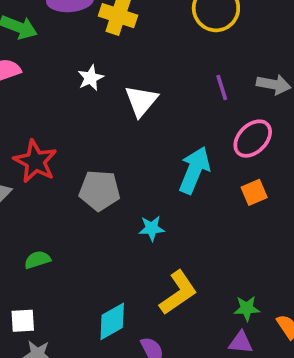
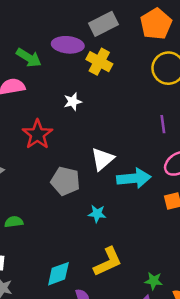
white triangle: (141, 101) -> (102, 159), moved
red star: (35, 161) -> (37, 134), moved
cyan arrow: (194, 170) -> (134, 178), turned 52

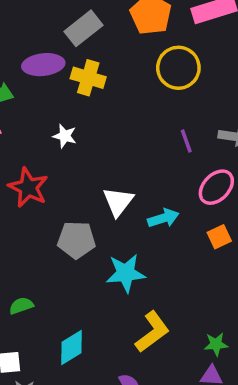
white star: (73, 102) -> (65, 136), turned -30
cyan arrow: (134, 178) -> (163, 218), size x0.7
cyan star: (97, 214) -> (126, 273), size x1.6
cyan diamond: (58, 274) -> (71, 347), moved

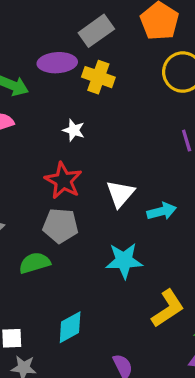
red star: (28, 187) -> (63, 181), moved
gray pentagon: (76, 240) -> (60, 226), moved
green semicircle: (21, 306) -> (35, 263), moved, size x1.4
yellow L-shape: (152, 332) -> (168, 308), moved

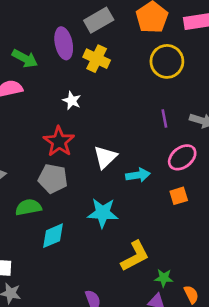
purple ellipse: (57, 63) -> (64, 43), turned 76
cyan diamond: (70, 327) -> (53, 236), moved

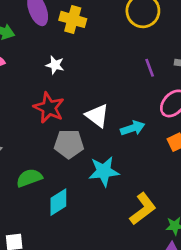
white triangle: (105, 157) -> (97, 116), turned -30
gray pentagon: (53, 179) -> (69, 144), moved

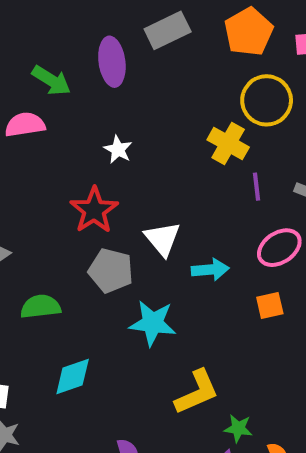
yellow cross: (73, 19) -> (228, 143), moved
cyan diamond: (58, 202) -> (73, 377), moved

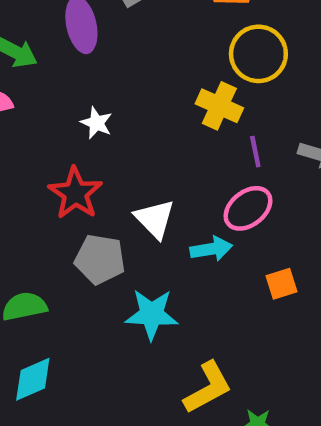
pink ellipse: (279, 248) -> (248, 208), moved
cyan diamond: (73, 377) -> (33, 379), moved

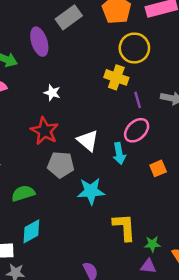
cyan arrow: (211, 249) -> (119, 154), turned 95
yellow L-shape: (208, 388) -> (124, 227), turned -60

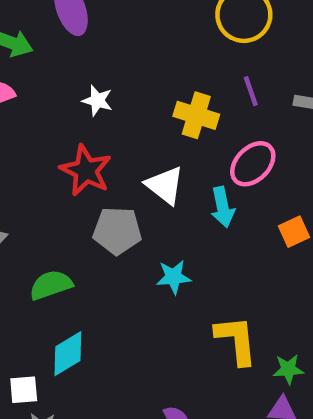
yellow cross: (116, 77) -> (196, 115), moved
purple line: (138, 100) -> (251, 91), moved
cyan star: (91, 191) -> (174, 277), size x0.7

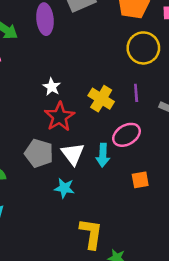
white star: (97, 101) -> (52, 87), moved
red star: (86, 170) -> (59, 117), moved
white triangle: (165, 185) -> (73, 154), moved

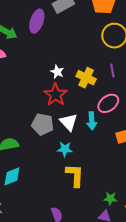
purple ellipse: (45, 19) -> (37, 21), turned 30
white star: (52, 87) -> (57, 72), moved
yellow L-shape: (91, 234) -> (75, 175), moved

